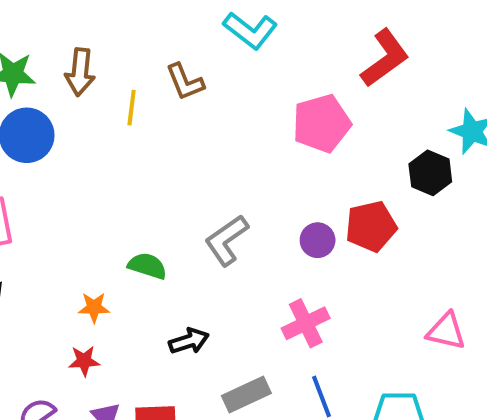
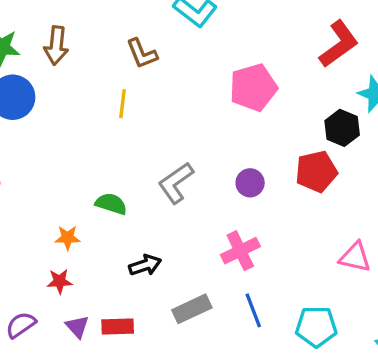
red L-shape: (385, 58) -> (339, 44), moved
yellow line: (132, 108) -> (122, 104), moved
red pentagon: (371, 226) -> (316, 172), moved

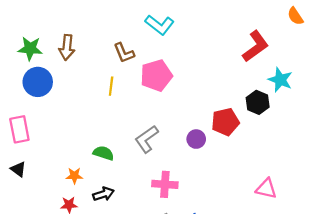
pink pentagon: (253, 88) -> (156, 75), moved
red pentagon: (316, 172) -> (225, 122), moved
pink cross: (240, 251) -> (165, 184), moved, turned 30
black arrow: (145, 265) -> (103, 194), moved

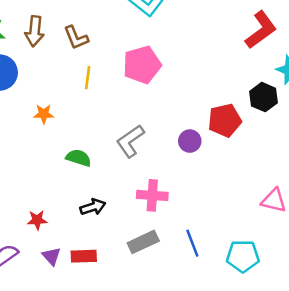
brown L-shape: (124, 53) -> (76, 38), moved
orange star: (74, 176) -> (44, 114), moved
black arrow: (103, 194) -> (93, 207), moved

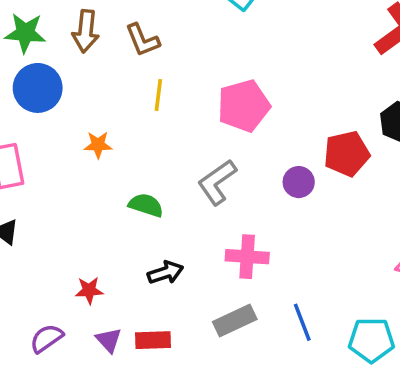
pink pentagon: (142, 65) -> (244, 106), moved

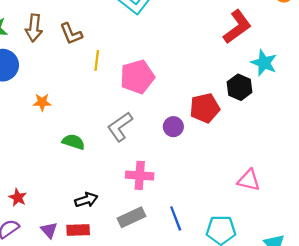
yellow line: (158, 95) -> (97, 60), moved
black arrow: (166, 273) -> (86, 200), moved
red star: (89, 290) -> (18, 198), moved, turned 30

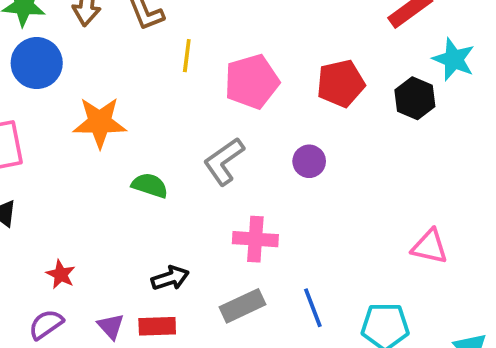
orange star: (42, 102) -> (100, 122), size x1.8
red pentagon: (205, 108) -> (341, 83), moved

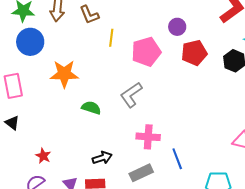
purple circle: (309, 161) -> (177, 27), moved
blue line: (313, 308) -> (177, 159), moved

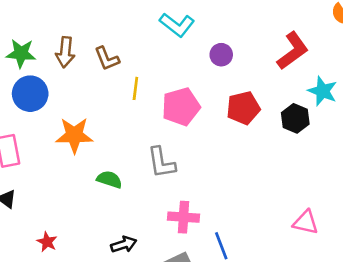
purple circle: (177, 27) -> (221, 55), moved
gray L-shape: (131, 95) -> (161, 163), turned -64

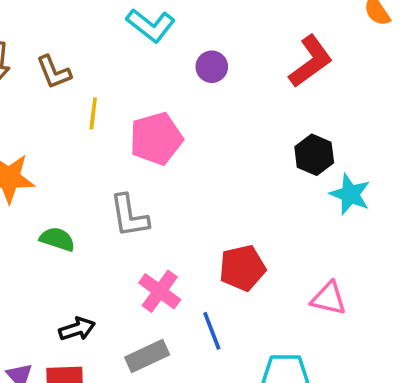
cyan star: (323, 91) -> (350, 194), moved
red pentagon: (243, 108) -> (242, 268), moved
pink cross: (184, 217) -> (160, 291), turned 32

